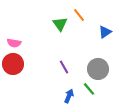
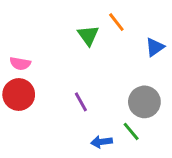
purple line: (64, 67) -> (81, 102), moved
blue arrow: (69, 96) -> (102, 142), turned -120

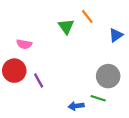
pink semicircle: (20, 63) -> (24, 44), moved
purple line: (81, 102) -> (39, 81), moved
green line: (131, 131) -> (98, 98), turned -32

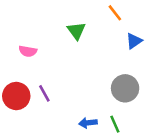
orange line: (87, 16) -> (115, 13), moved
red circle: (14, 71) -> (16, 96), moved
green line: (98, 98) -> (115, 124), moved, turned 48

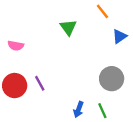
pink semicircle: (28, 51) -> (16, 46), moved
blue arrow: (88, 123) -> (78, 109), turned -63

